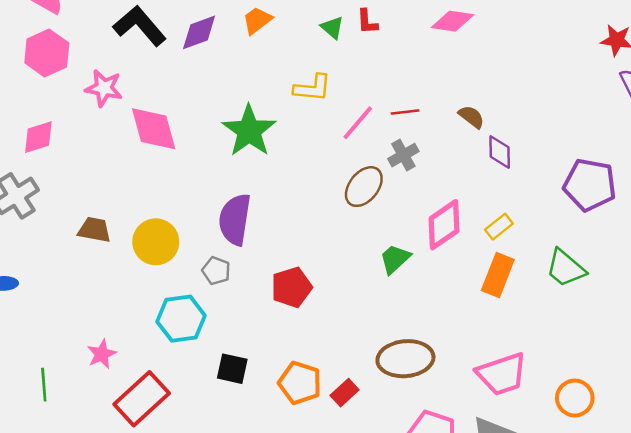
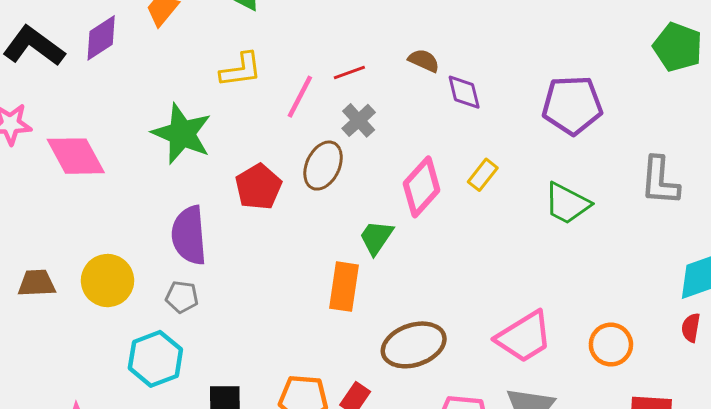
orange rectangle: (498, 275) -> (344, 287), moved
red pentagon: (292, 287) -> (258, 187), moved

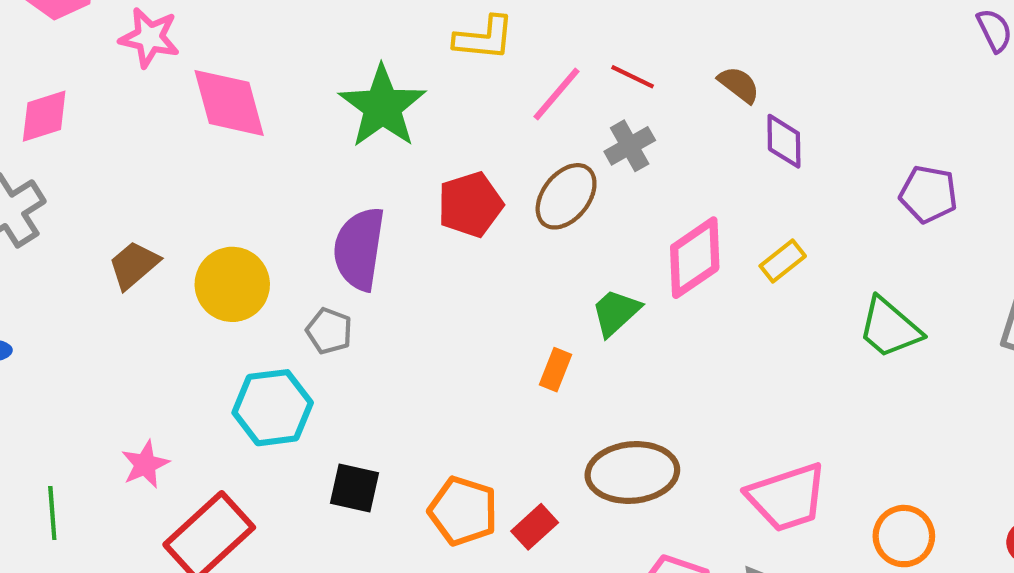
red line: (349, 72) -> (633, 77), turned 32
purple pentagon: (572, 105) -> (928, 194), size x0.7
brown trapezoid: (37, 283) -> (134, 265), turned -51
orange rectangle: (344, 287) -> (556, 370), size x0.6

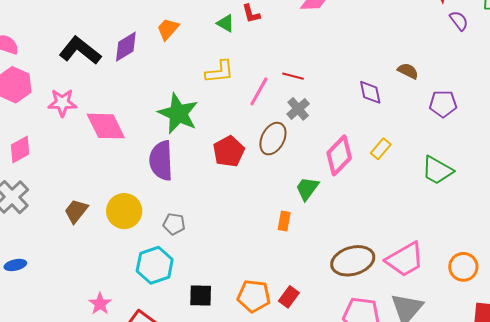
brown semicircle: (739, 85) -> (408, 71), moved
purple semicircle: (359, 249) -> (161, 161), moved
brown ellipse: (632, 472) -> (353, 261), moved

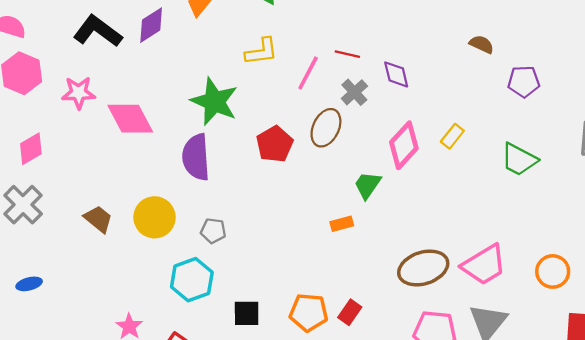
purple diamond: (370, 92) -> (396, 74), moved
brown trapezoid: (76, 211) -> (98, 219), turned 92
orange rectangle: (284, 221) -> (342, 224), turned 66

